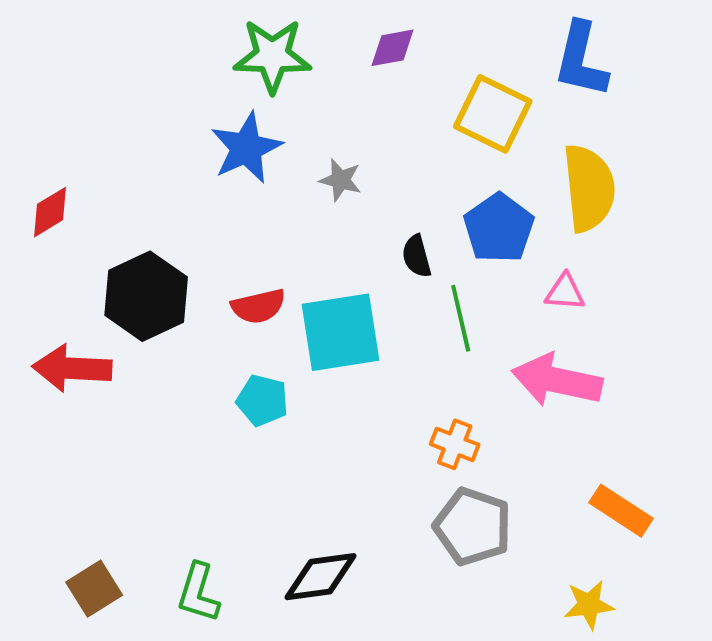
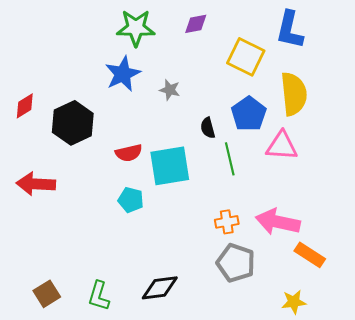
pink triangle: (565, 292) -> (282, 146), size x1.6
black hexagon: (146, 296) -> (73, 123), moved
pink arrow: (557, 380) -> (278, 222), moved
orange cross: (455, 444) -> (227, 222), turned -30

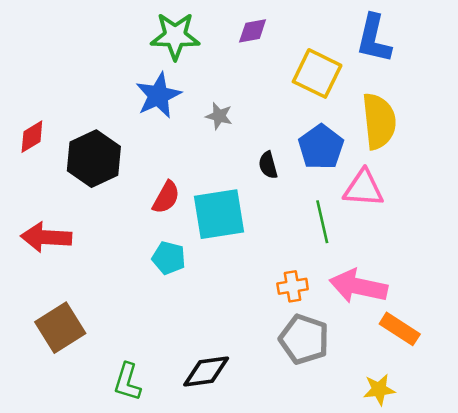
red semicircle: (129, 153) -> (166, 197), turned -48
green line: (230, 159) -> (322, 222), moved
brown square: (47, 294) -> (60, 328), moved, size x1.4

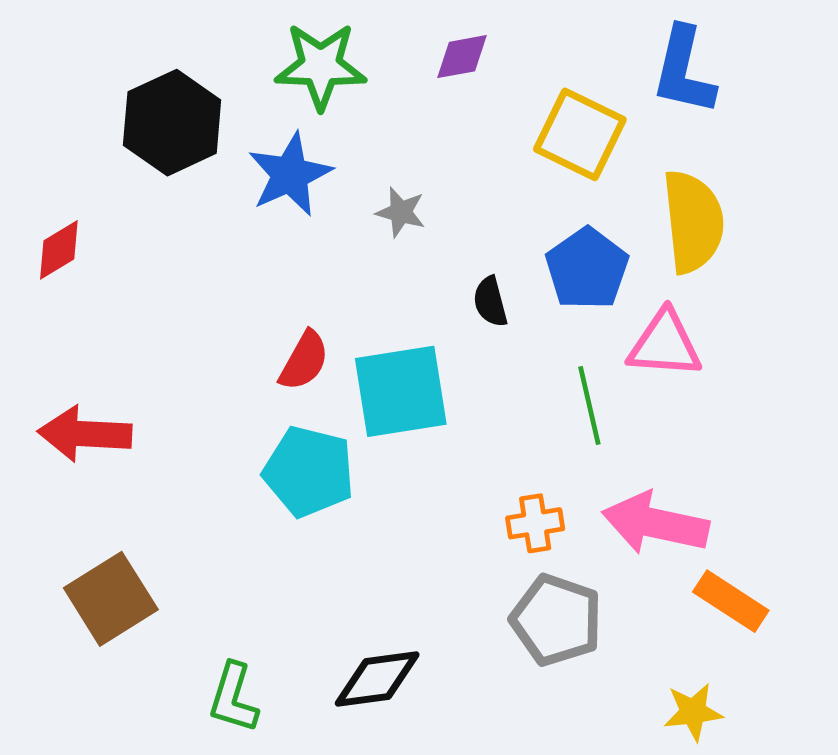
black hexagon: (94, 159) -> (172, 123), moved
cyan pentagon: (169, 258) -> (309, 471), size x1.5

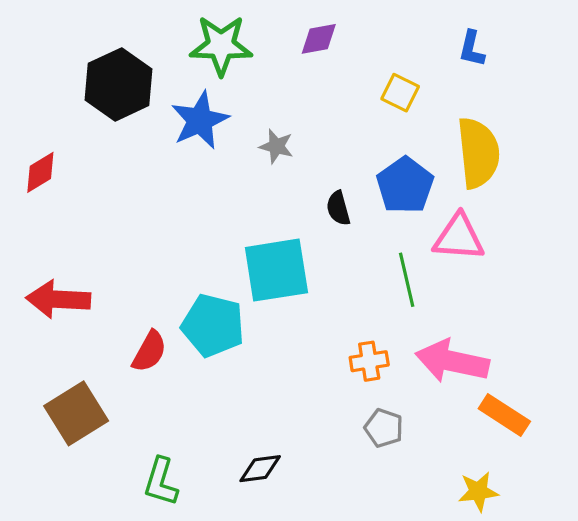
blue L-shape: (684, 71) -> (472, 49), size x0.6
yellow square: (580, 134) -> (400, 93), size x0.6
red semicircle: (304, 361) -> (149, 351), moved
gray pentagon: (556, 620) -> (384, 428), size x0.6
black diamond: (377, 679) -> (260, 469), size x0.7

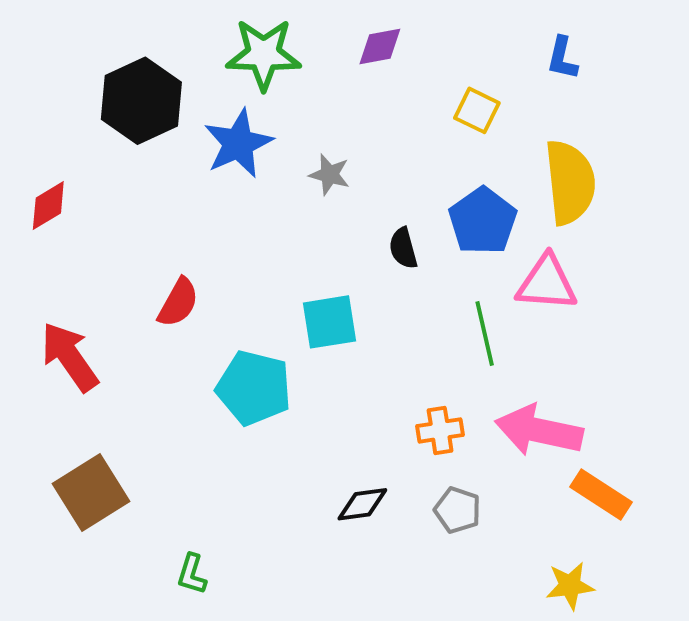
cyan square: (276, 270) -> (329, 322), size x0.7
red arrow: (58, 299) -> (70, 357), turned 52
red semicircle: (149, 351) -> (178, 302), moved
black diamond: (260, 469) -> (362, 504), moved
green L-shape: (161, 482) -> (192, 574), size x0.7

